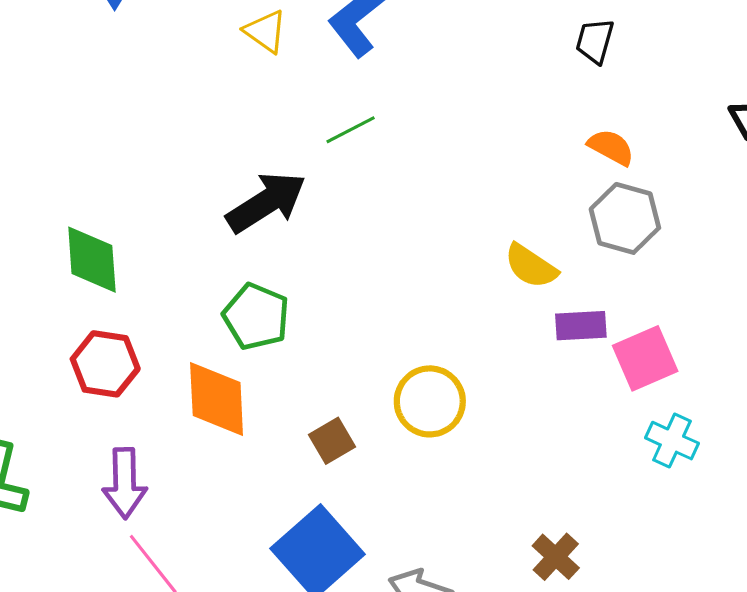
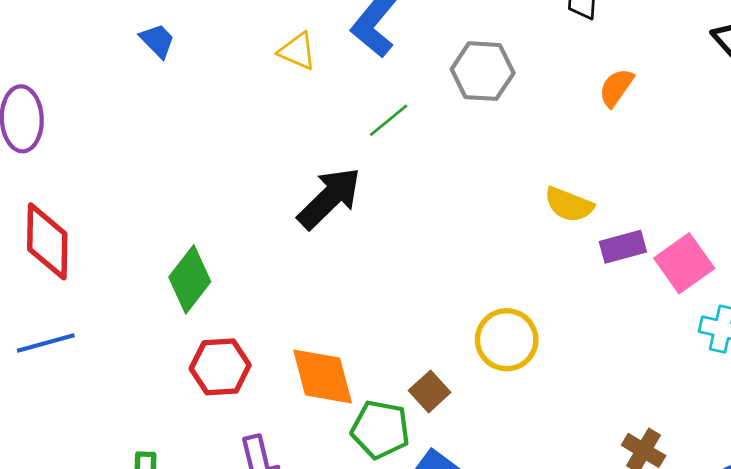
orange semicircle: (611, 147) -> (616, 88), turned -72
gray hexagon: (625, 218) -> (483, 71), moved
green diamond: (92, 260) -> (190, 279), turned 54
green pentagon: (256, 317) -> (380, 429), moved

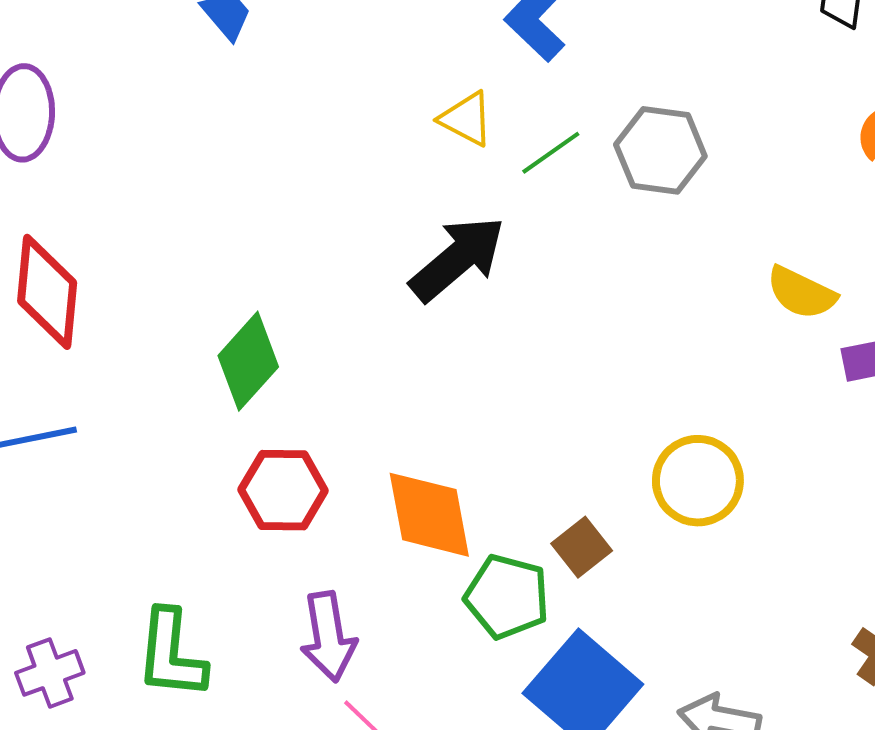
yellow triangle: (297, 51) -> (466, 119), moved
gray hexagon: (483, 71) -> (660, 150), moved

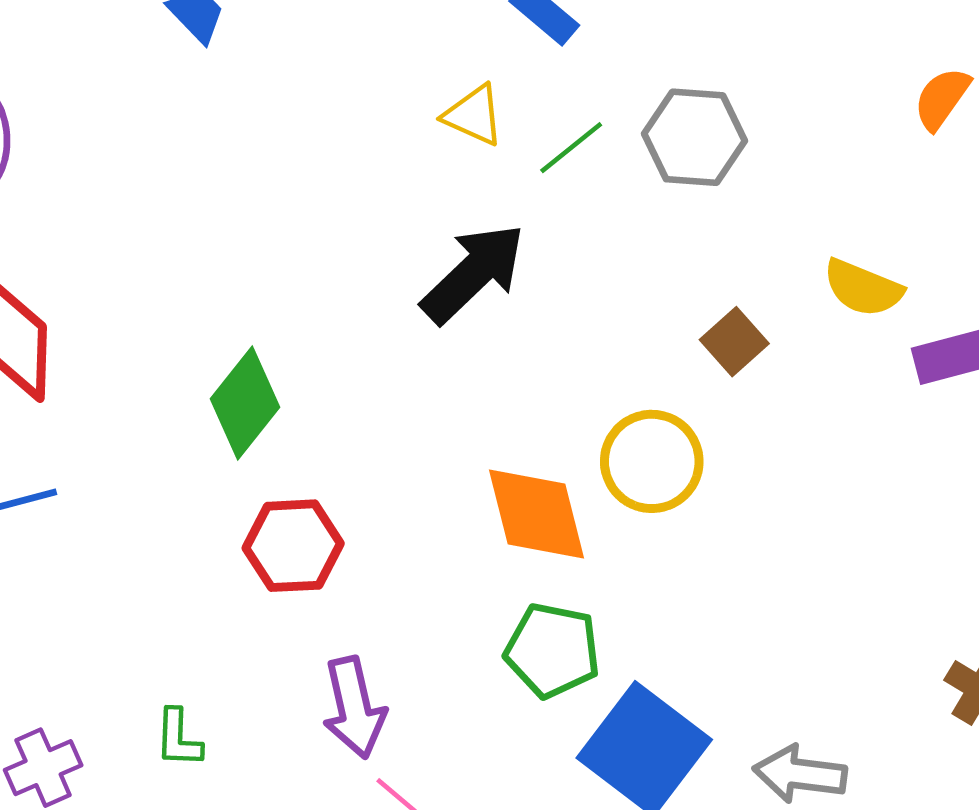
yellow circle: (698, 481) -> (652, 461), moved
orange diamond: (429, 515) -> (537, 514), moved
brown square: (582, 547) -> (734, 342), moved
green L-shape: (171, 654) -> (178, 738), size x0.6

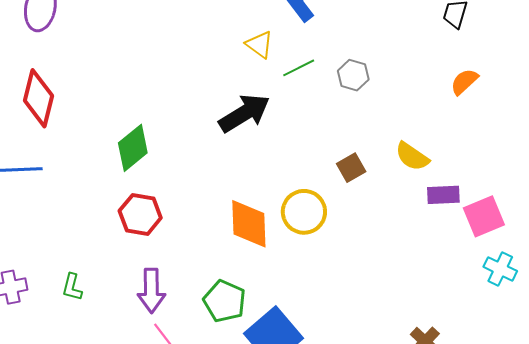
gray hexagon: (695, 137) -> (353, 75), size x0.7
green pentagon: (552, 650) -> (225, 301), moved

